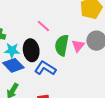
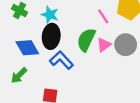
pink line: (43, 26) -> (103, 16), moved
cyan star: (12, 50) -> (50, 15), moved

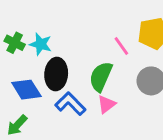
cyan star: (50, 15) -> (41, 44), moved
pink triangle: (104, 45) -> (106, 104), moved

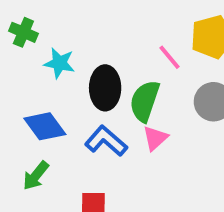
green cross: (15, 43) -> (23, 32), moved
black ellipse: (56, 74) -> (105, 88), moved

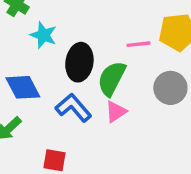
pink line: (169, 57) -> (138, 44), turned -65

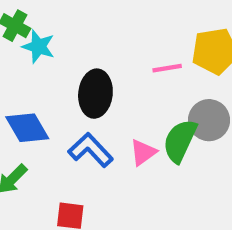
cyan star: (44, 35) -> (38, 47), moved
green semicircle: (112, 78) -> (180, 141), moved

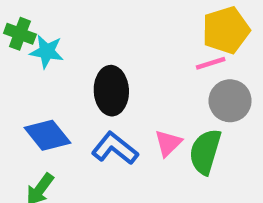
pink line: (167, 68) -> (211, 63), moved
green semicircle: (180, 141) -> (205, 152), moved

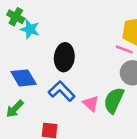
pink line: (211, 63) -> (124, 49), turned 30
pink triangle: (168, 143) -> (91, 104), moved, turned -42

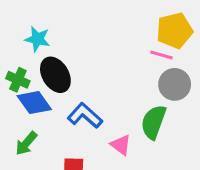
green cross: (16, 17) -> (18, 80), moved
black ellipse: (64, 57) -> (55, 75), moved, turned -32
pink triangle: (91, 104) -> (121, 145), moved

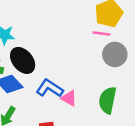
green semicircle: (153, 122) -> (108, 100), moved
pink triangle: (121, 145) -> (69, 98), moved

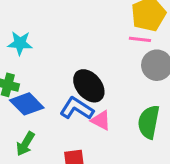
black ellipse: (23, 60) -> (89, 86), moved

